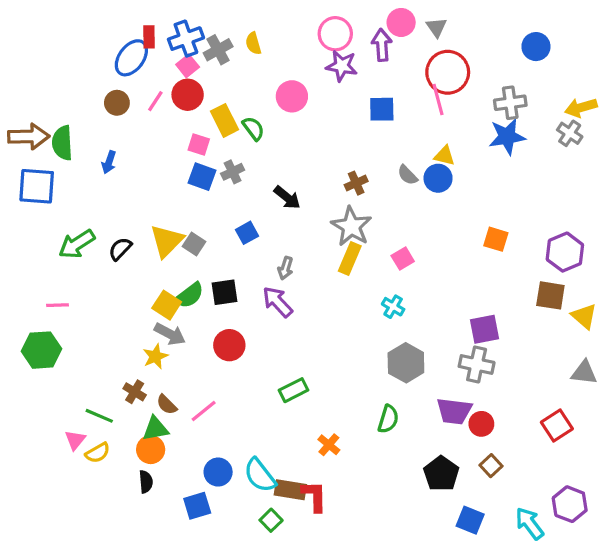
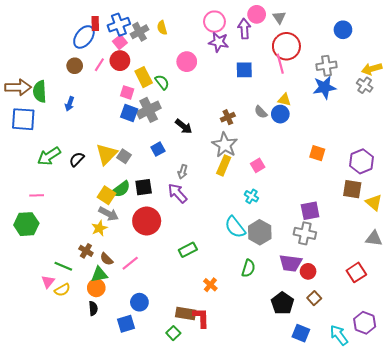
gray cross: (233, 172) -> (149, 110), size x1.6
red circle: (229, 345) -> (147, 221), size x1.4
cyan semicircle: (260, 475) -> (235, 227), moved

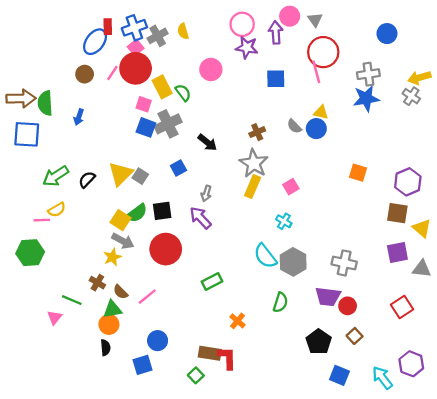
red circle: (120, 61) -> (136, 68), size x1.4
purple square: (310, 211) -> (397, 253), moved
yellow semicircle: (62, 290) -> (57, 210), moved

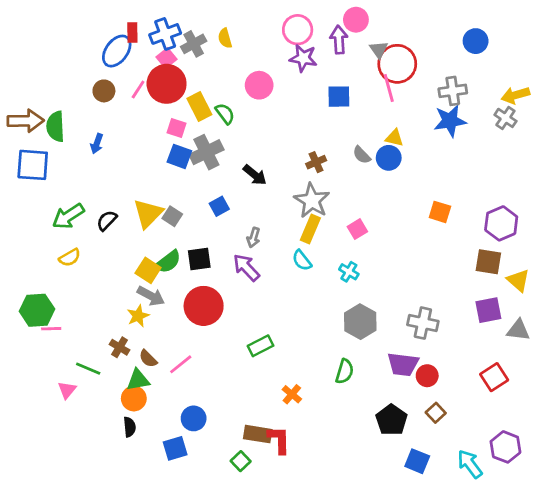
gray triangle: (315, 20) -> (379, 50), moved
pink line: (42, 220) -> (51, 329), moved
cyan semicircle: (265, 256) -> (302, 260), moved, size x0.7

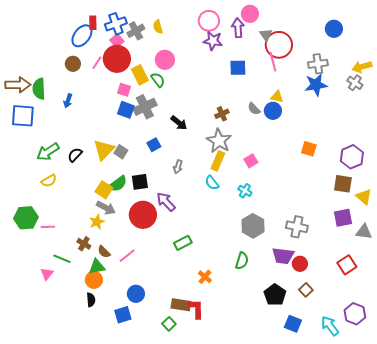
pink circle: (259, 85) -> (165, 60), moved
purple arrow: (246, 267) -> (166, 202), moved
pink line: (51, 329) -> (48, 227), moved

